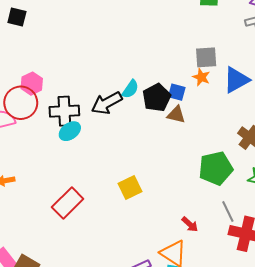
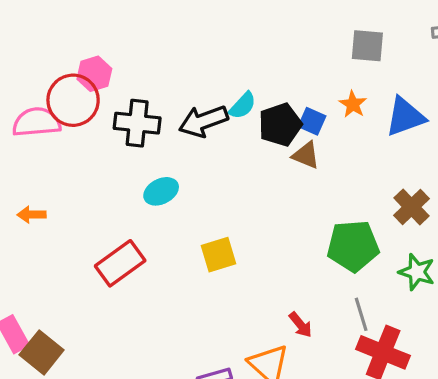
gray square: (206, 57) -> (367, 46), moved
cyan ellipse: (70, 131) -> (161, 191), moved

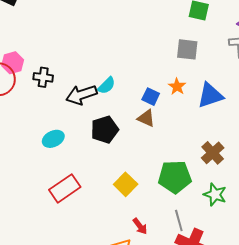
black cross: (137, 123) -> (43, 77), moved, size x0.7
black pentagon: (280, 125) -> (105, 130), moved
yellow square: (218, 255) -> (126, 184), moved, turned -30
red rectangle: (120, 263) -> (65, 188), moved

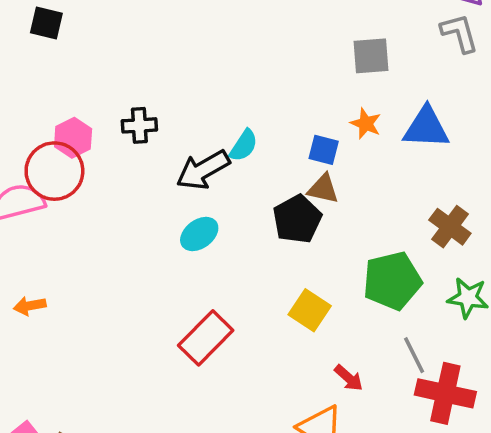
black cross: (43, 77) -> (139, 125), moved
blue triangle: (210, 95) -> (426, 128), turned 32
black pentagon: (105, 130) -> (297, 219), moved
cyan ellipse: (53, 139) -> (199, 234), moved

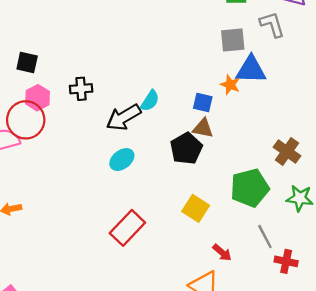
black square: (46, 23) -> (27, 63), moved
gray L-shape: (459, 33) -> (272, 24), moved
blue triangle: (426, 128) -> (251, 70), moved
red cross: (445, 393) -> (286, 261), size x0.6

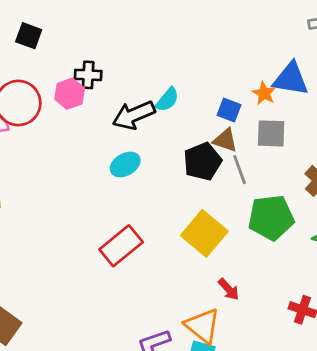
gray square: (233, 40) -> (271, 133), moved
pink hexagon: (38, 98) -> (70, 94), moved
yellow square: (196, 208) -> (204, 233), size x1.4
gray line: (265, 237) -> (240, 170), moved

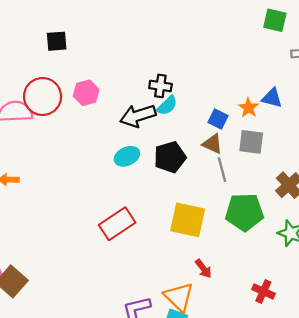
black square: (29, 36) -> (57, 41), turned -30
black cross: (88, 75) -> (160, 86), moved
blue triangle: (291, 79) -> (272, 98), size x0.7
black pentagon: (203, 162) -> (170, 157), moved
yellow square: (204, 233) -> (188, 220), turned -33

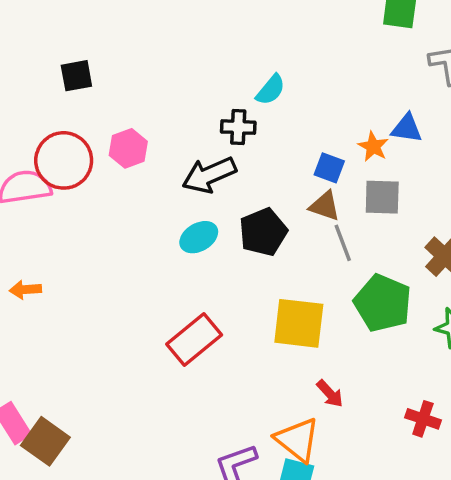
cyan semicircle: (167, 105) -> (271, 90), moved
green pentagon: (244, 212) -> (383, 303), turned 30

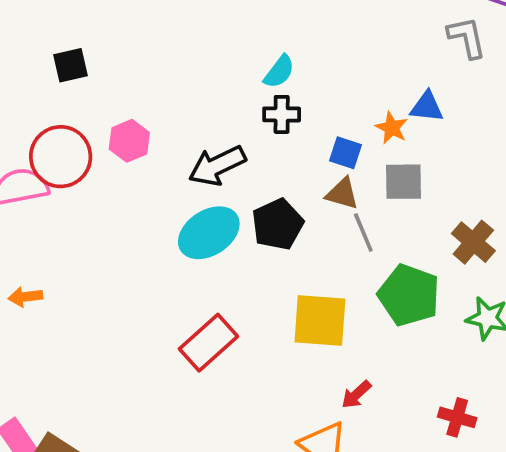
black cross: (238, 127) -> (282, 114), moved
cyan ellipse: (199, 237) -> (209, 233), size x1.5
red arrow: (330, 394) -> (356, 395), turned 92

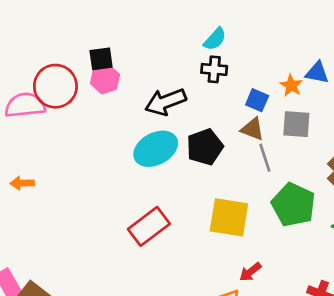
black square: (71, 65) -> (101, 59), moved

